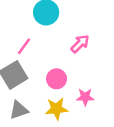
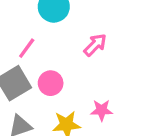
pink circle: (57, 79) -> (51, 83), moved

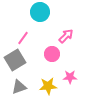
pink circle: (51, 83) -> (52, 54), moved

